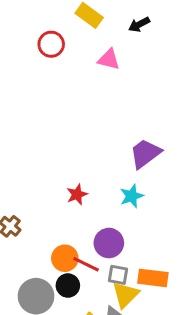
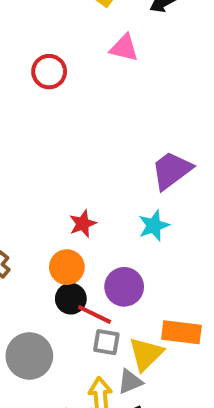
red circle: (51, 44) -> (49, 72), moved
orange circle: (65, 258) -> (67, 267), moved
gray square: (118, 275) -> (106, 342), moved
black circle: (68, 286) -> (71, 299), moved

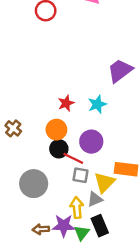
cyan star: (154, 226) -> (97, 104), moved

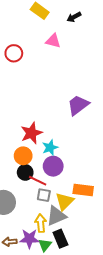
red star: (66, 103) -> (31, 133), size x1.5
cyan star: (97, 104) -> (50, 148), moved
gray triangle: (95, 199) -> (56, 216), size x1.5

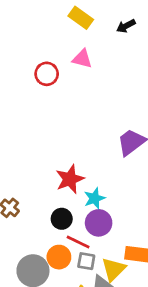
pink triangle: (53, 41) -> (82, 59), moved
orange circle: (23, 156) -> (59, 257), moved
black circle: (25, 172) -> (62, 219), moved

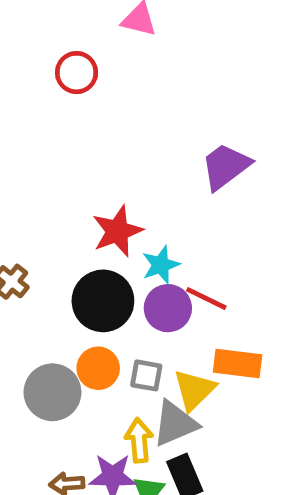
red circle: (47, 74) -> (77, 73), moved
black circle: (62, 219) -> (103, 301), size x1.6
red line: (78, 242) -> (206, 299), moved

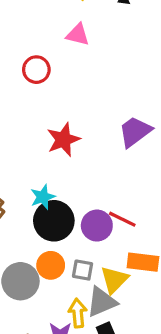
red star: (117, 231) -> (63, 140), moved
cyan star: (161, 265) -> (43, 197), moved

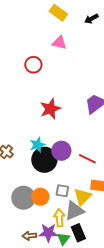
purple circle: (97, 226) -> (61, 151), moved
orange circle: (51, 265) -> (40, 197), moved

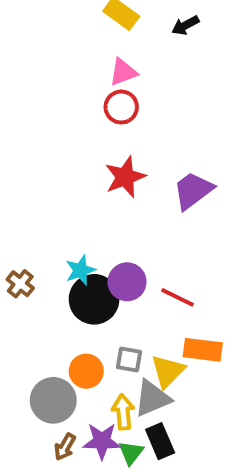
pink triangle: (59, 43) -> (123, 72), turned -35
red circle: (33, 65) -> (121, 107), moved
red star: (50, 109) -> (125, 177), moved
gray circle: (23, 198) -> (53, 400), moved
brown arrow: (29, 236) -> (65, 447), turned -56

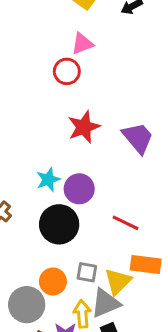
red circle: (121, 107) -> (67, 71), moved
purple trapezoid: (193, 191) -> (138, 138), turned 87
cyan star: (80, 270) -> (48, 180), moved
purple circle: (127, 282) -> (79, 189), moved

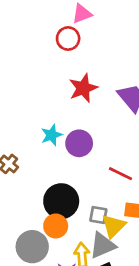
black circle: (59, 224) -> (61, 201), moved
gray square: (87, 272) -> (98, 215), moved

